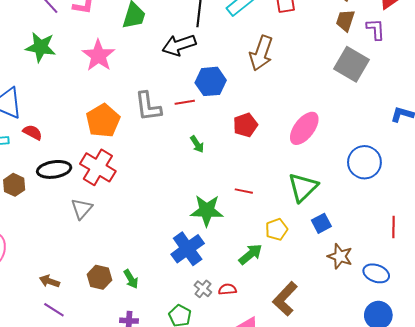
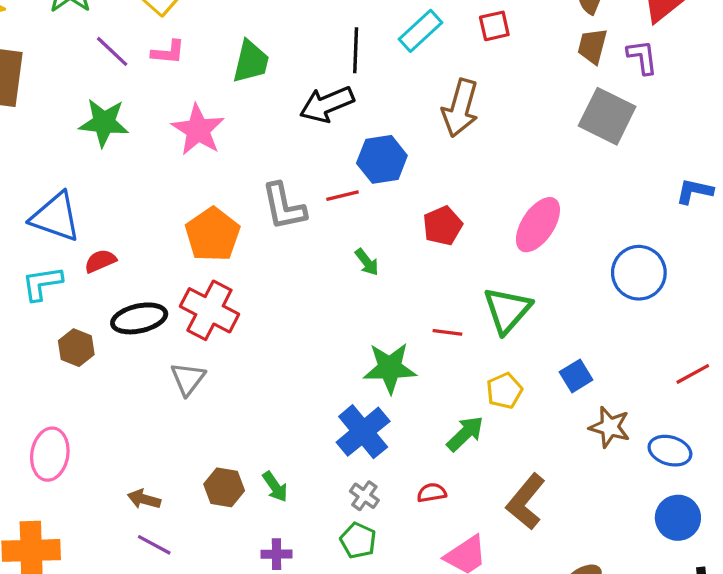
red semicircle: (33, 132) -> (100, 261), turned -48
green triangle: (303, 187) -> (507, 310), moved
red line: (394, 227) -> (693, 374), turned 65
gray cross: (203, 289) -> (364, 496), moved

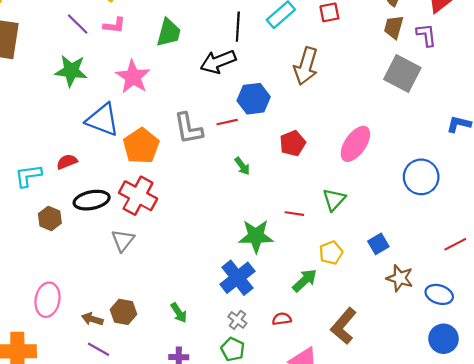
blue triangle: (55, 217) -> (103, 120), moved
green triangle: (507, 310) -> (334, 200), size x0.7
pink ellipse: (50, 454) -> (47, 300), moved
brown hexagon: (224, 487) -> (124, 312), moved

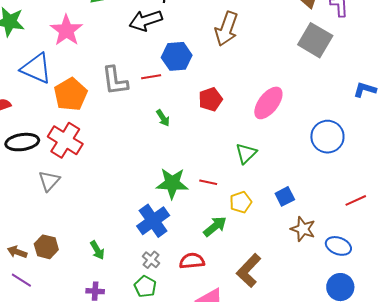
red line: (294, 214) -> (208, 182), moved
red semicircle: (282, 319) -> (192, 261), size x1.4

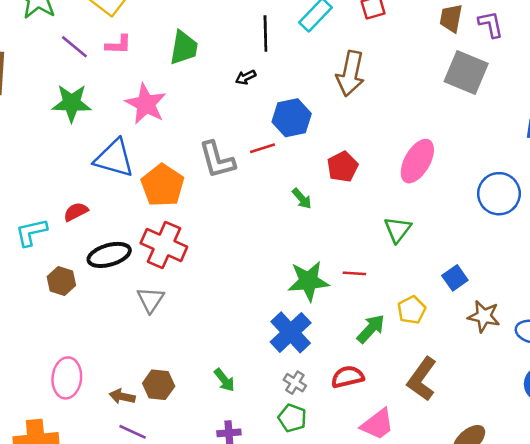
black arrow: (146, 20) -> (246, 77), size x0.5
green arrow: (163, 118) -> (302, 199), moved
yellow pentagon: (241, 202) -> (412, 310), moved

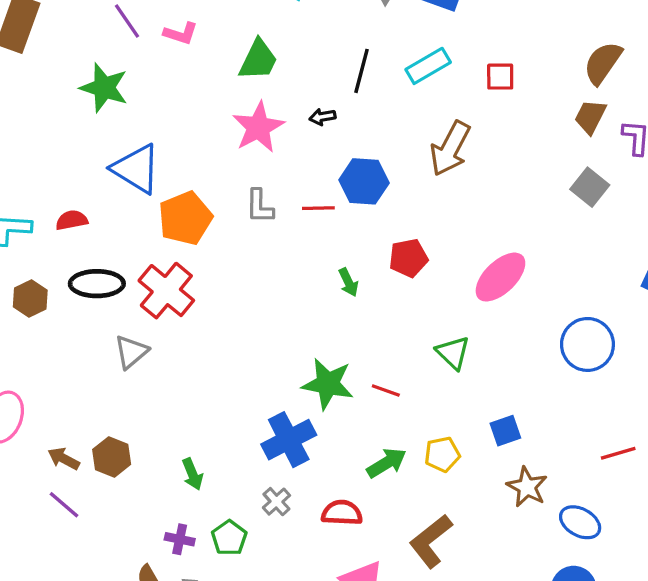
gray square: (466, 72) -> (590, 187), size x0.7
pink star: (146, 104) -> (258, 127), moved
gray L-shape: (217, 160) -> (260, 206), size x0.7
green triangle: (398, 230) -> (453, 353), turned -40
green pentagon: (292, 418) -> (229, 538), moved

